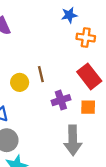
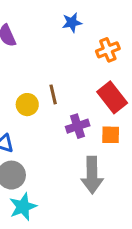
blue star: (69, 15) -> (72, 23), moved
orange cross: (86, 38) -> (108, 50), turned -30

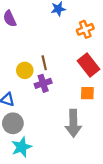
purple cross: (78, 126) -> (43, 83), moved

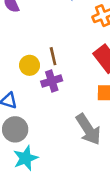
gray arrow: (73, 123) -> (88, 129), turned -32

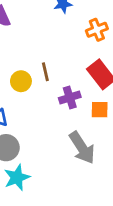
purple cross: (52, 81) -> (70, 97), moved

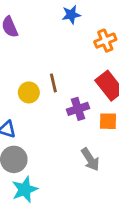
gray arrow: (82, 148) -> (90, 159), size x0.7

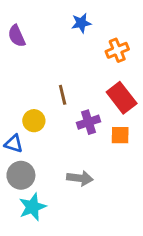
yellow circle: (29, 92) -> (34, 121), moved
gray arrow: (90, 159) -> (80, 178), moved, turned -50

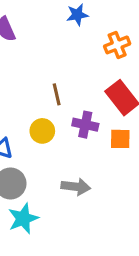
yellow circle: (34, 121) -> (42, 131), moved
purple cross: (88, 122) -> (85, 125), turned 30

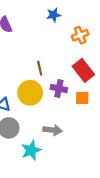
yellow circle: (42, 131) -> (30, 93), size x1.5
cyan star: (23, 219) -> (31, 150), moved

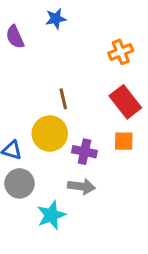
blue star: (54, 15) -> (56, 19), moved
purple cross: (59, 88) -> (84, 152), moved

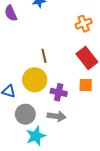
gray circle: (19, 183) -> (25, 114), moved

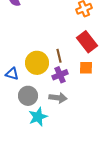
brown line: (44, 56) -> (59, 56), moved
purple cross: (59, 92) -> (60, 75), turned -35

